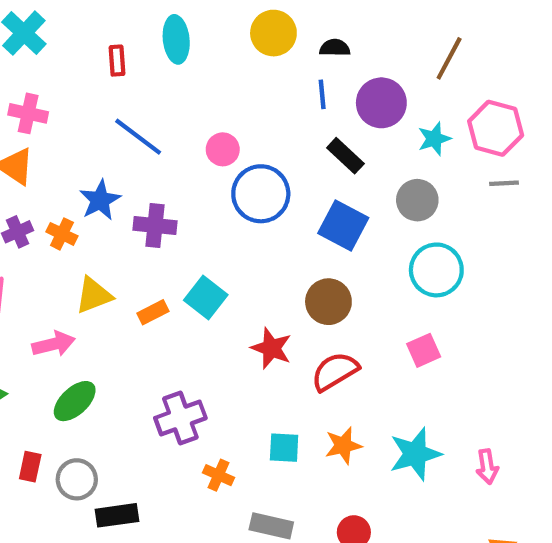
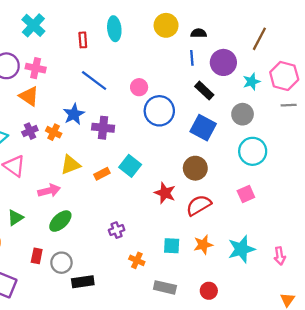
purple cross: (180, 418) -> (117, 230), size x0.6

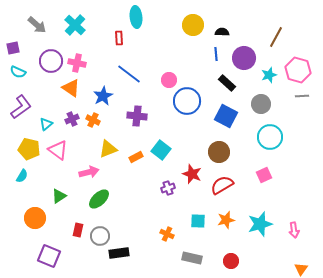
cyan ellipse: (114, 29) -> (136, 17), moved
blue star: (74, 114) -> (103, 96), moved
purple cross: (117, 230) -> (168, 188), moved

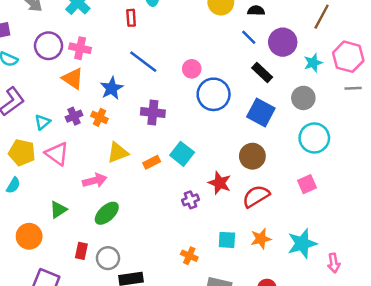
blue line: (216, 54) -> (249, 37), turned -40
pink arrow: (294, 230) -> (334, 263), moved

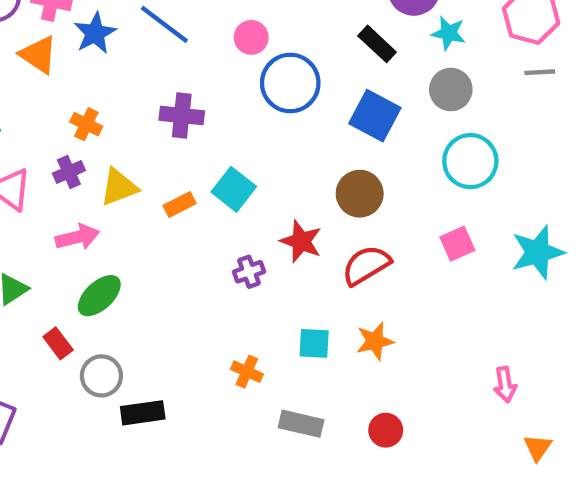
cyan star: (313, 63) -> (449, 33), moved, turned 30
blue star: (112, 88) -> (95, 33), moved
purple cross: (74, 116) -> (69, 172), moved
cyan star: (302, 244) -> (538, 252), moved
red rectangle: (81, 251) -> (58, 343), moved, turned -49

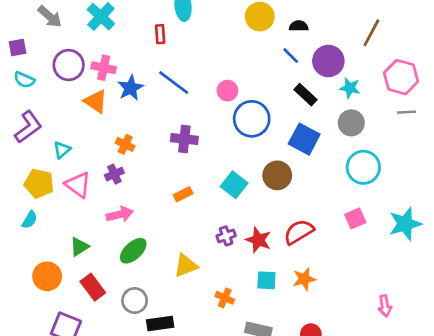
yellow triangle: (119, 187) -> (186, 266), moved
cyan square: (234, 189) -> (234, 185), moved
brown circle: (360, 194) -> (277, 175), moved
red star: (301, 241) -> (258, 240), moved
red rectangle: (58, 343) -> (93, 287), moved, size x1.4

